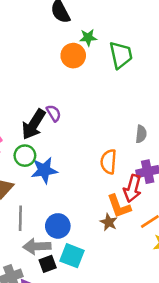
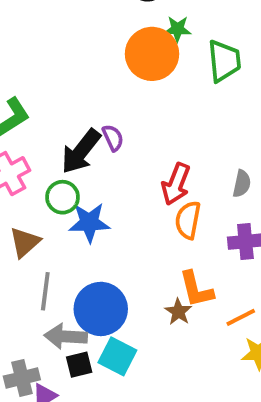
orange circle: (73, 56) -> (152, 54), size x1.4
red arrow: (133, 188) -> (176, 184), moved
blue circle: (58, 226) -> (101, 309), size x1.4

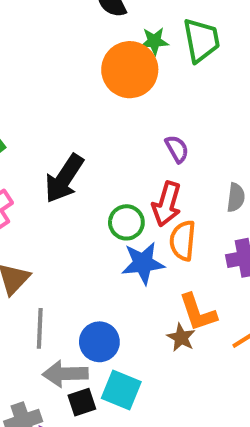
green trapezoid: (224, 61) -> (201, 40), moved
purple semicircle: (113, 138) -> (177, 149), moved
green circle: (63, 197) -> (126, 222), moved
blue star: (89, 223) -> (143, 263), moved
blue circle: (101, 309) -> (99, 342), size x0.7

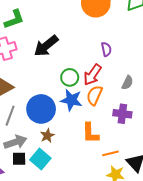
brown star: (181, 338) -> (47, 136), moved
blue circle: (99, 342) -> (41, 109), moved, size x1.4
gray arrow: (65, 374) -> (15, 142), turned 145

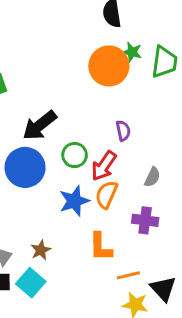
green circle: (70, 77) -> (75, 155), moved
blue star: (71, 100) -> (74, 201), turned -30
blue circle: (41, 109) -> (25, 167), moved

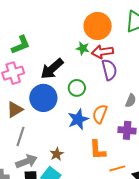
green star: (132, 52) -> (83, 48), moved
purple semicircle: (123, 131) -> (109, 70), size x1.5
red arrow: (104, 166) -> (102, 52), moved, turned 50

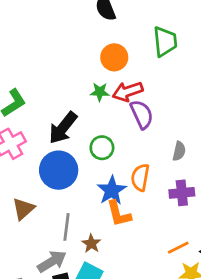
orange circle: (98, 26) -> (114, 57), size x0.7
brown triangle: (15, 110) -> (23, 209), moved
gray line: (21, 136) -> (66, 227), moved
orange L-shape: (97, 150) -> (119, 214), moved

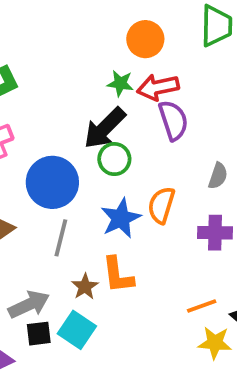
black arrow: (63, 128) -> (105, 128), moved
orange L-shape: (119, 214) -> (118, 275), moved
gray line: (66, 227) -> (61, 238), moved

